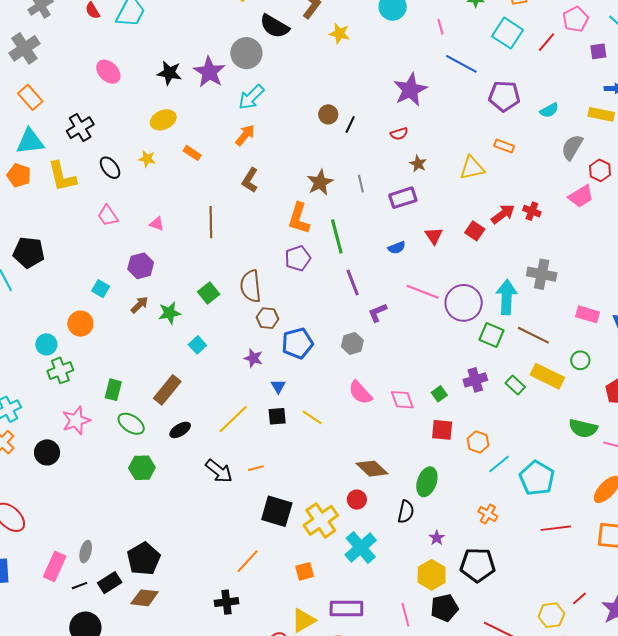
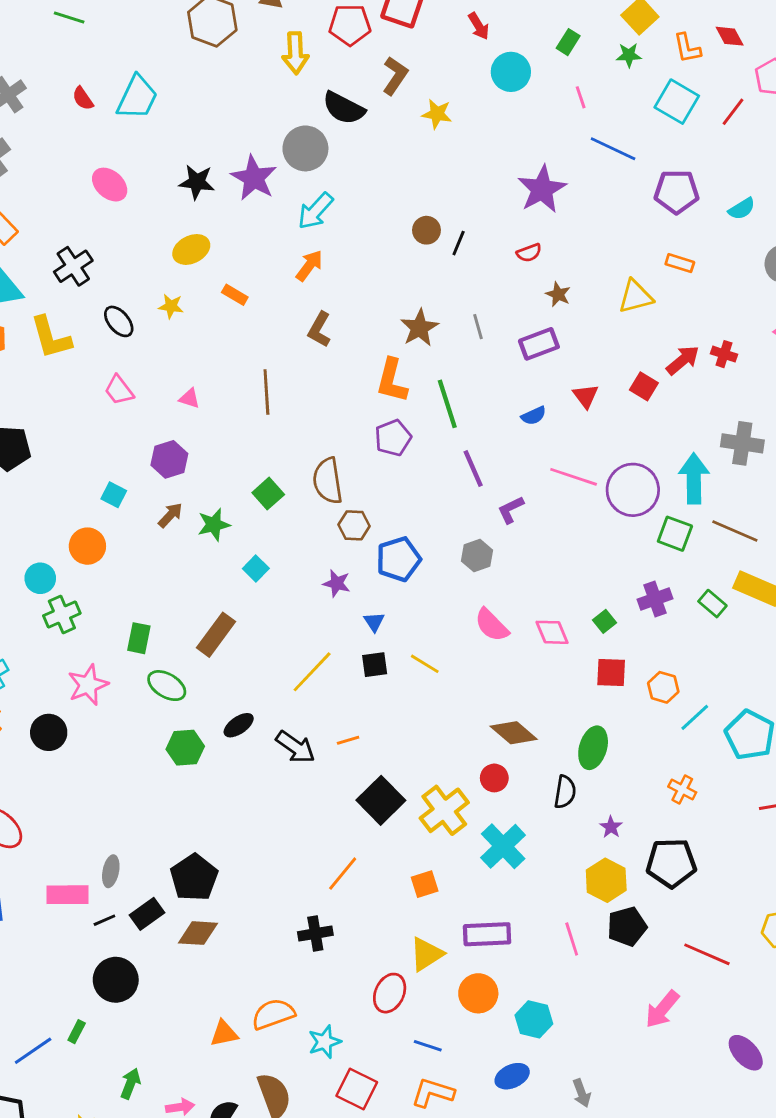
black ellipse: (180, 430) -> (239, 725), moved
black square: (277, 511) -> (381, 800), turned 32
pink rectangle: (55, 566) -> (67, 895), turned 68

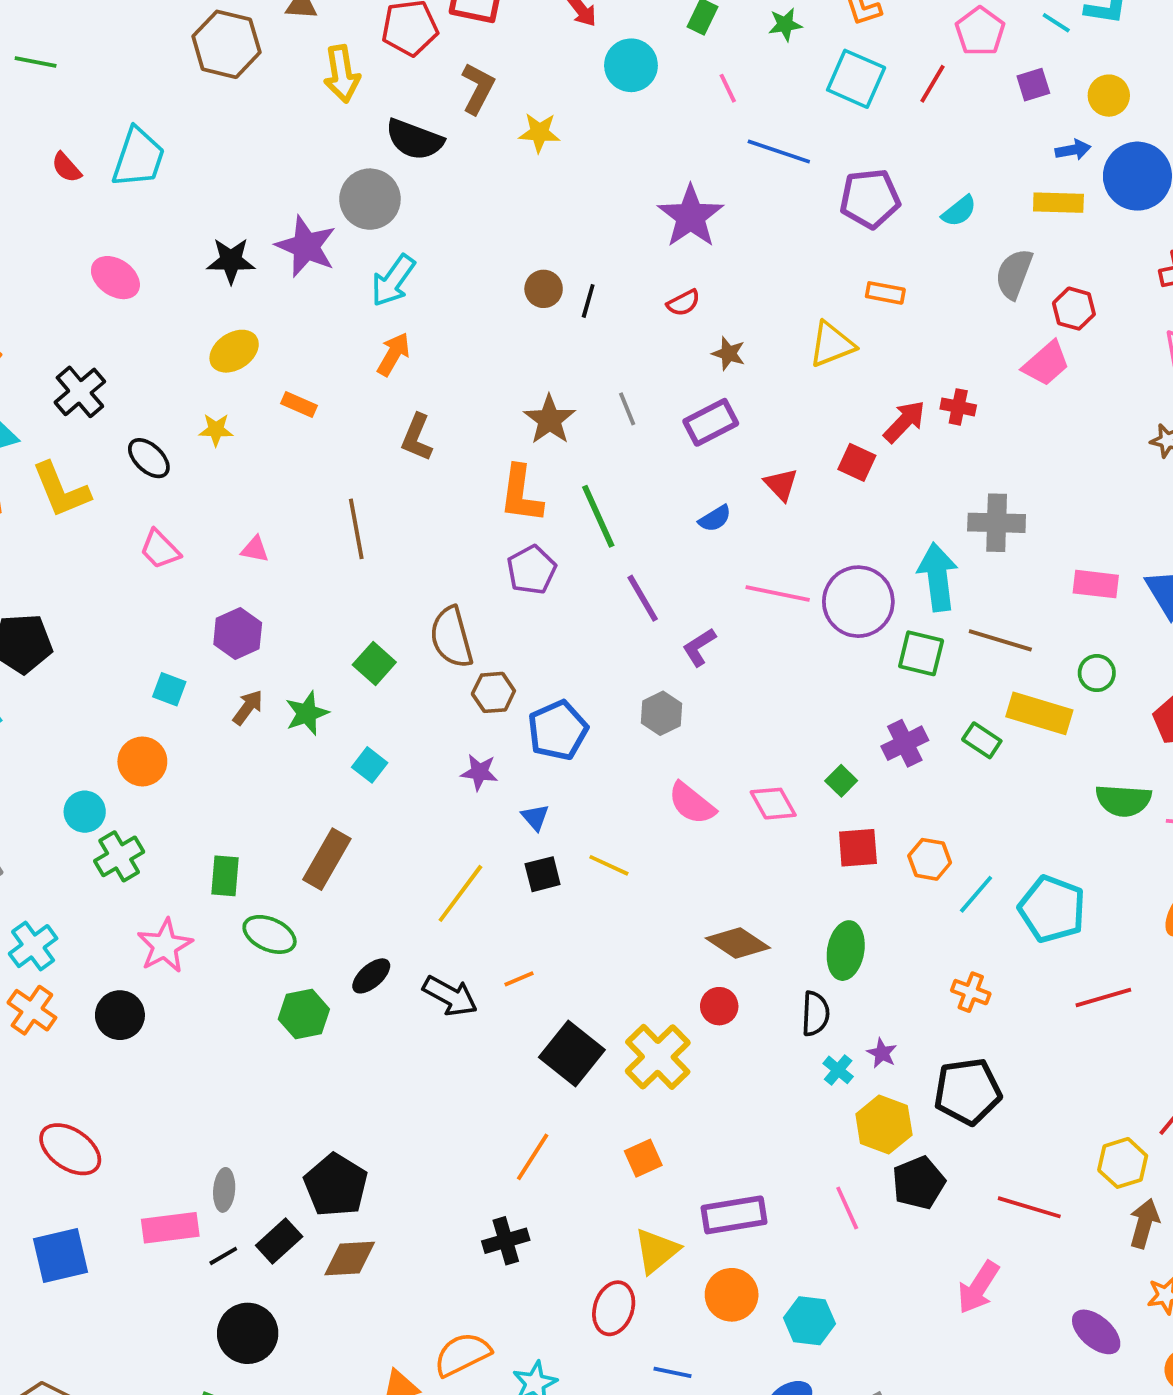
cyan cross: (503, 846) -> (838, 1070), moved, size x0.5

